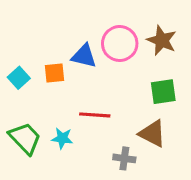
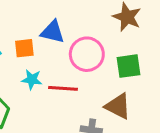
pink circle: (120, 43) -> (87, 54), moved
cyan star: (62, 138) -> (32, 79), moved

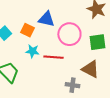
orange square: (24, 48) -> (27, 30), turned 32

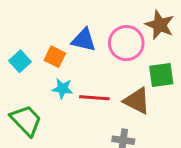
pink circle: (69, 34) -> (126, 43), moved
brown triangle: (90, 69) -> (137, 101), moved

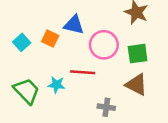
pink circle: (126, 43) -> (104, 45), moved
cyan star: (62, 89) -> (56, 85), moved
brown triangle: (137, 101) -> (136, 85), moved

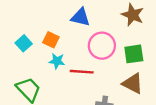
blue triangle: (74, 25) -> (81, 17), moved
cyan star: (56, 85) -> (57, 61), moved

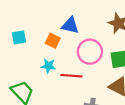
orange square: (51, 40) -> (53, 41), moved
cyan square: (24, 43) -> (19, 37), moved, turned 32

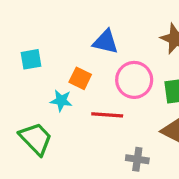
orange square: (53, 41) -> (80, 78), moved
cyan star: (48, 66) -> (61, 101), moved

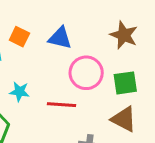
orange square: (80, 78) -> (19, 37), moved

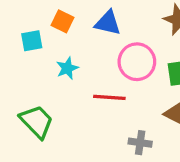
cyan star: (19, 92) -> (67, 68), moved, turned -30

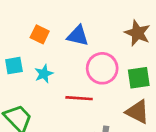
cyan square: (32, 41) -> (14, 66), moved

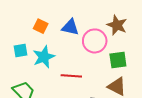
pink circle: (102, 68) -> (95, 41), moved
cyan star: (44, 74) -> (44, 57), size x1.5

